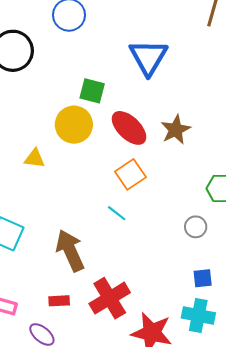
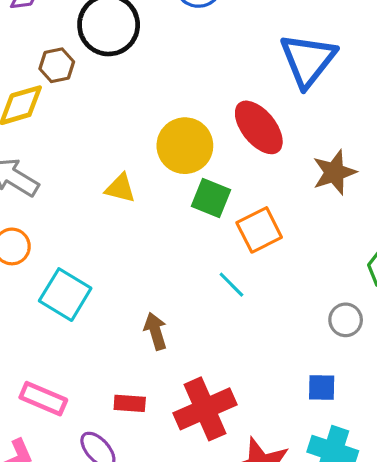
green square: (92, 91) -> (211, 198), moved
red ellipse: (129, 128) -> (259, 127), moved
brown arrow: (70, 251) -> (156, 331), size x0.6
blue square: (203, 278) -> (322, 388), moved

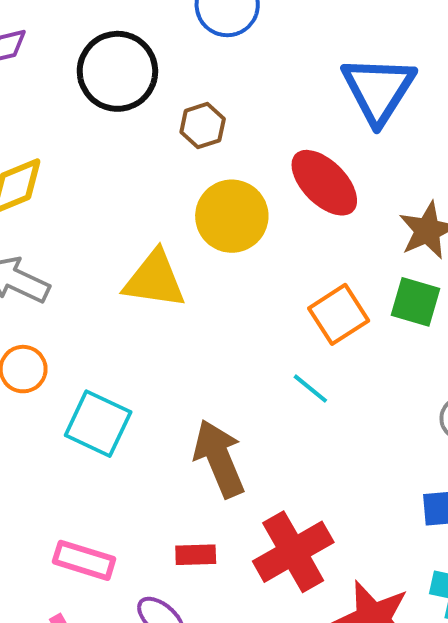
brown hexagon: (57, 65) -> (203, 126), moved
yellow triangle: (120, 188) -> (155, 280), size x1.6
green square: (211, 198) -> (415, 302), moved
brown arrow: (156, 331) -> (219, 458), size x1.6

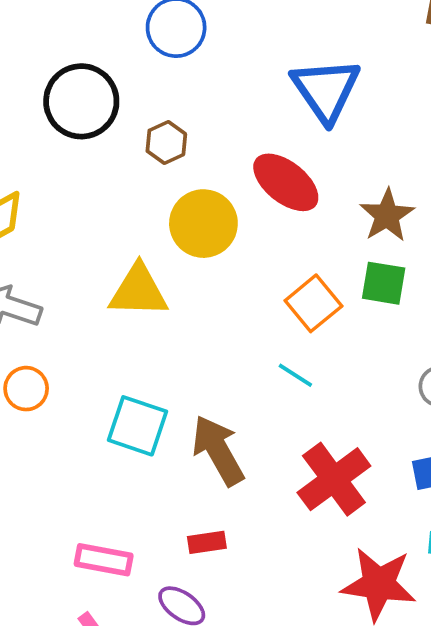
cyan square: (98, 424) -> (137, 426), moved
red cross: (293, 552) -> (334, 479), moved

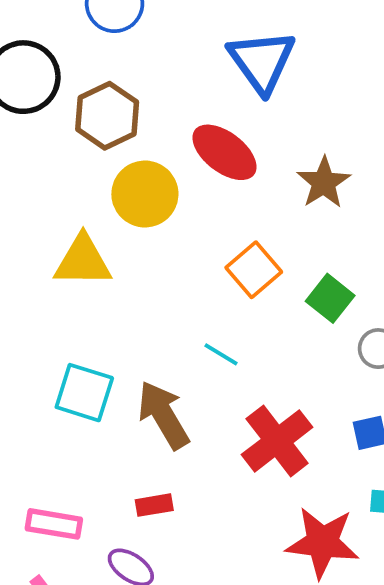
brown hexagon: (166, 143) -> (107, 116), size x1.6
green square: (384, 283) -> (330, 298), moved, turned 30
cyan line: (295, 375) -> (221, 354), moved

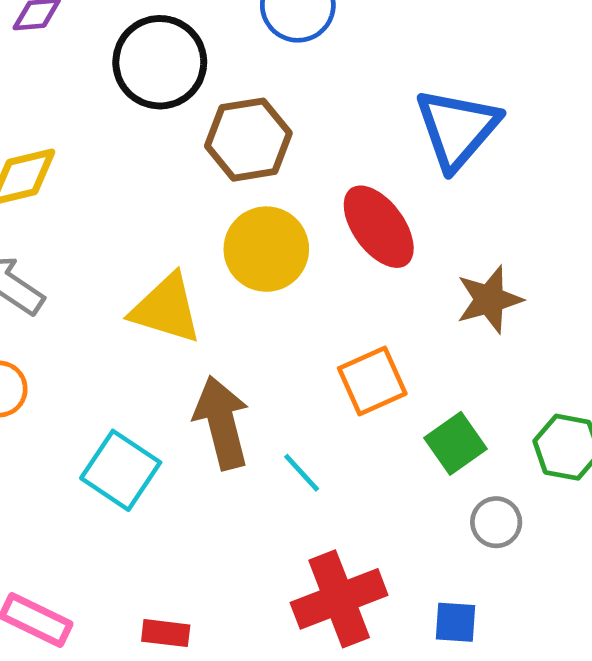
brown arrow: (163, 415) -> (222, 423), moved

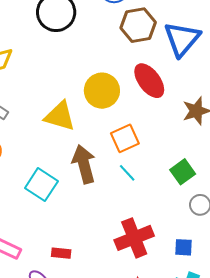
brown hexagon: (248, 140) -> (138, 25), moved
orange square: (372, 381) -> (125, 138), moved
cyan line: (302, 473) -> (127, 173), moved

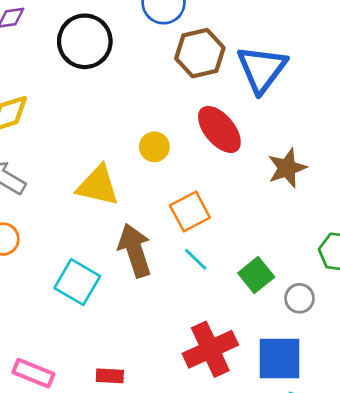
yellow circle: (102, 91) -> (154, 147), size x0.6
green square: (183, 172) -> (256, 275), moved
blue square: (183, 247) -> (280, 359), size x1.8

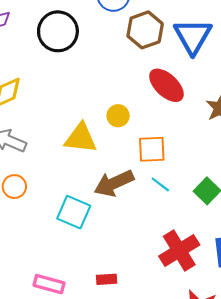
yellow circle: (154, 147) -> (118, 116), moved
orange square: (190, 212) -> (152, 149), turned 32
brown arrow: (135, 250) -> (114, 183), turned -90

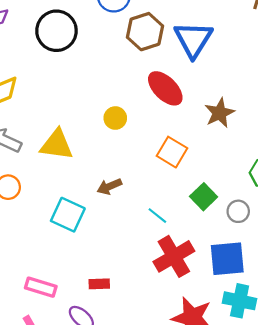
yellow triangle: (81, 138) -> (57, 145), moved
orange square: (152, 149) -> (172, 152), moved, turned 32
brown arrow: (114, 183) -> (109, 186), size x0.6
cyan line: (160, 184) -> (157, 216), moved

